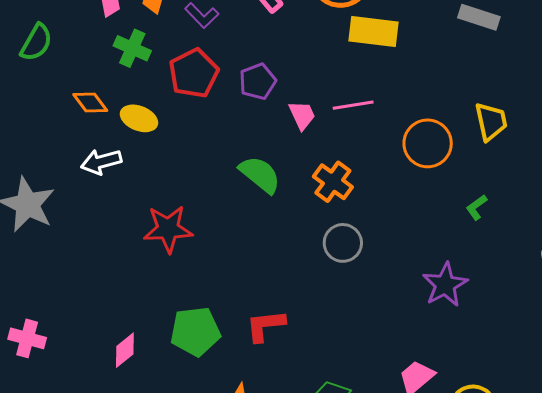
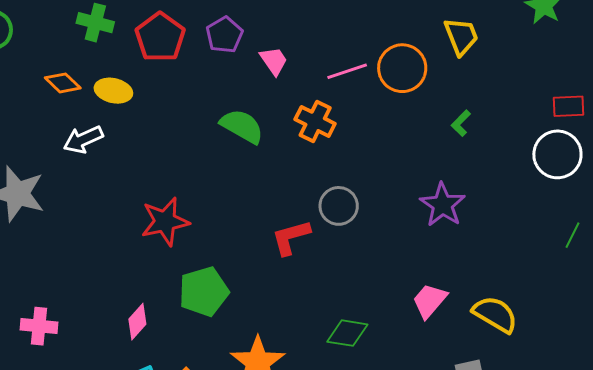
pink line: (353, 105) -> (347, 71), moved
red star: (168, 229) -> (165, 221), moved
gray circle: (343, 243) -> (339, 206), moved
red L-shape: (265, 326) -> (291, 237), moved

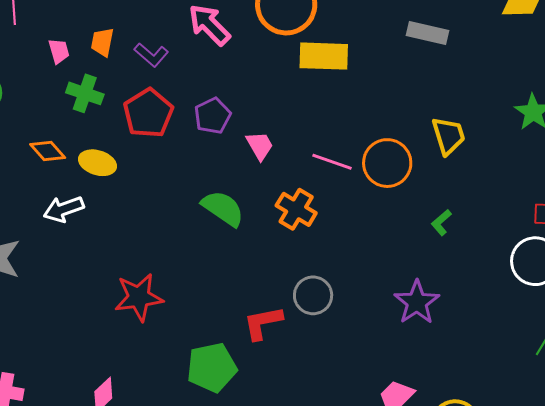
pink line: (347, 71) -> (332, 162), turned 33
green pentagon: (204, 292) -> (212, 367), moved

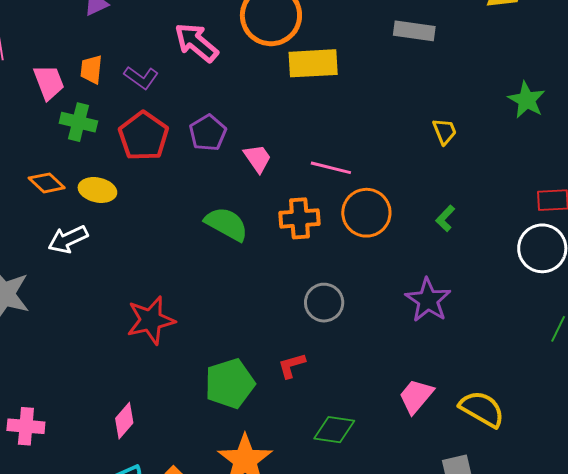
pink trapezoid: (59, 51) -> (49, 82), size x1.4
yellow trapezoid: (448, 136) -> (445, 131), size x0.7
orange circle: (387, 163) -> (366, 213), moved
orange cross: (296, 209) -> (299, 218), turned -30
red L-shape: (263, 323) -> (292, 365), moved, size x0.7

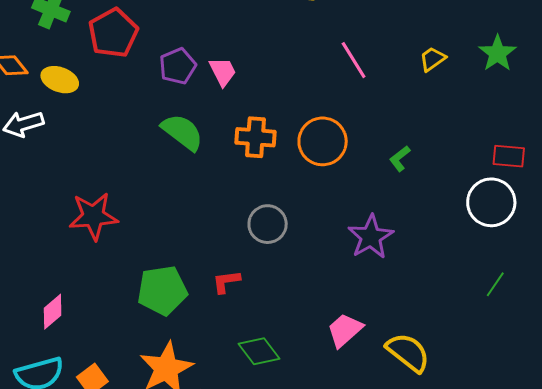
yellow trapezoid: (445, 131) -> (433, 59), moved, turned -112
purple pentagon: (208, 133) -> (178, 66), moved
pink line: (331, 168) -> (354, 60), moved, turned 36
green diamond: (334, 430) -> (259, 351), turned 36

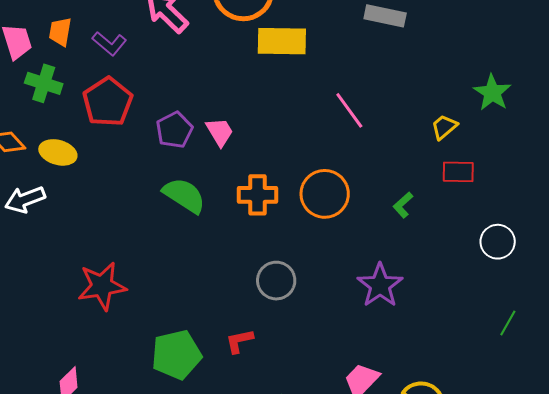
yellow trapezoid: (433, 59) -> (444, 127), moved
red rectangle: (509, 156) -> (458, 172), moved
white circle: (491, 202) -> (498, 242), size x0.7

